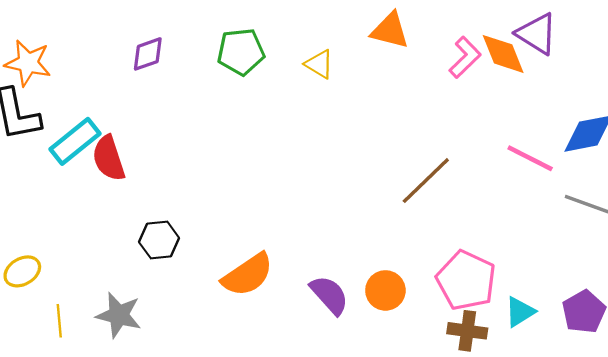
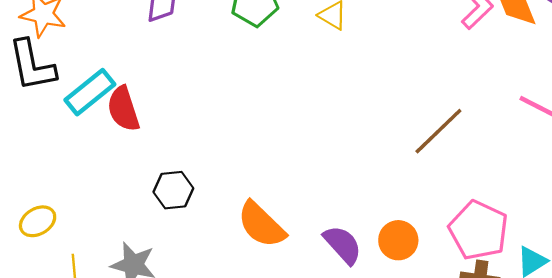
orange semicircle: (248, 275) -> (261, 225), turned 78

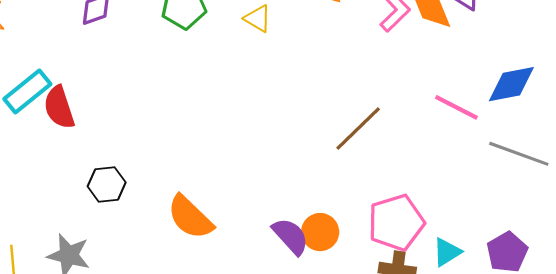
pink pentagon: (478, 230) -> (396, 223), turned 30
purple semicircle: (343, 245) -> (291, 236), moved

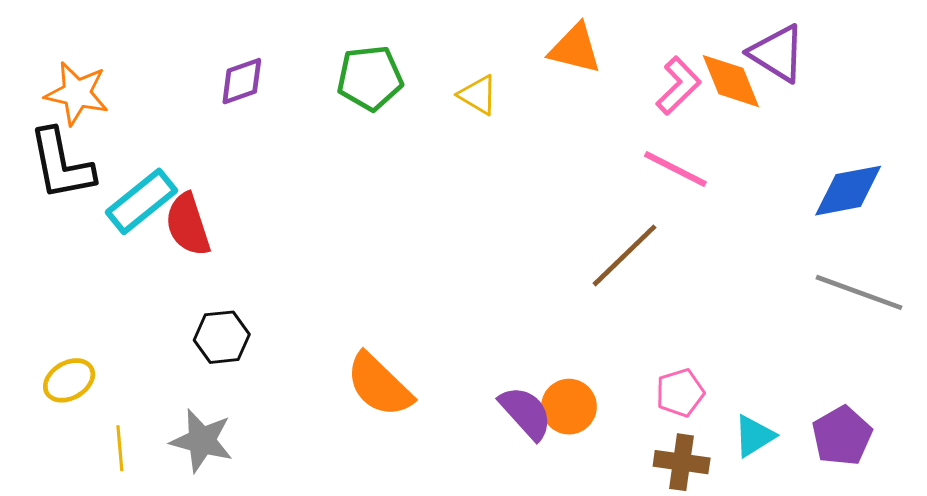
pink line: (456, 107) -> (675, 169), moved
black hexagon: (107, 184) -> (222, 337), moved
pink pentagon: (396, 223) -> (680, 393), size x0.6

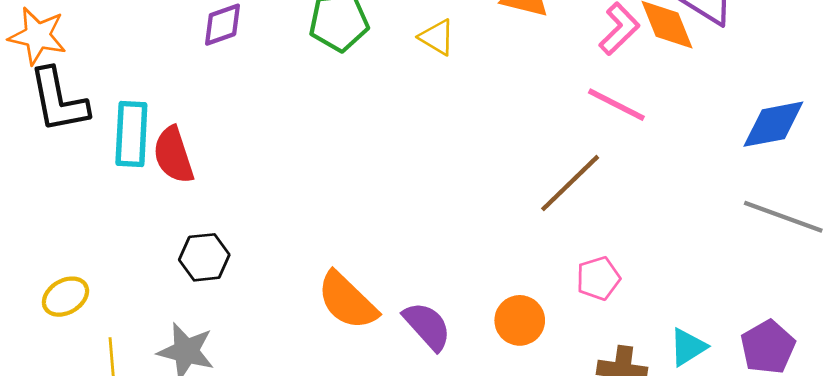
orange star: (77, 93) -> (37, 36), moved
cyan rectangle: (142, 201) -> (131, 134), turned -48
pink pentagon: (680, 393) -> (598, 278), moved
purple semicircle: (526, 413) -> (427, 326), moved

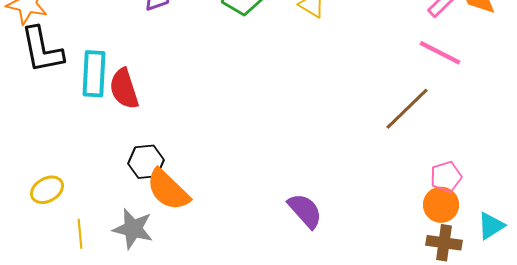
pink pentagon: (598, 278) -> (446, 177), moved
orange semicircle: (347, 301) -> (168, 190), moved
orange circle: (520, 320) -> (441, 205), moved

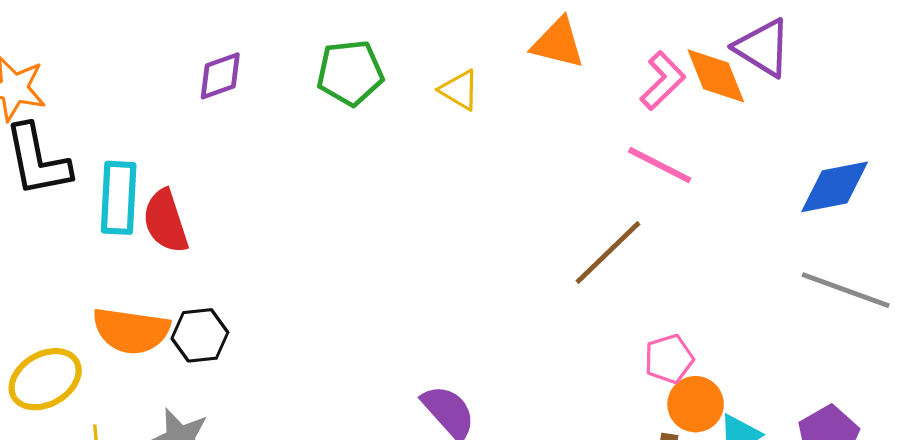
yellow ellipse: (47, 190) -> (45, 379), size x1.4
orange semicircle: (168, 190) -> (131, 331), moved, turned -36
orange circle: (441, 205) -> (696, 404), moved

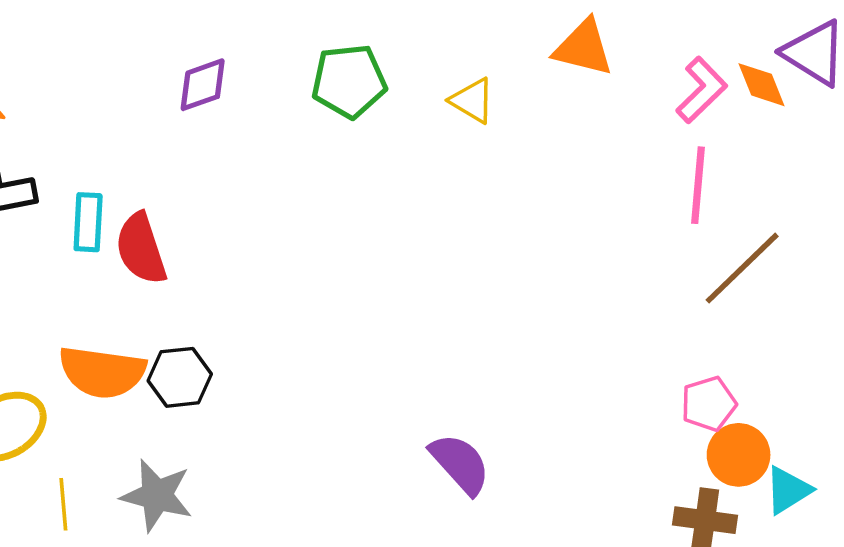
orange diamond: (716, 76) -> (761, 85), size x0.7
pink line: (660, 165) -> (698, 185), turned 68
cyan rectangle: (119, 198) -> (88, 222), size x0.7
brown line: (608, 253) -> (742, 268), moved

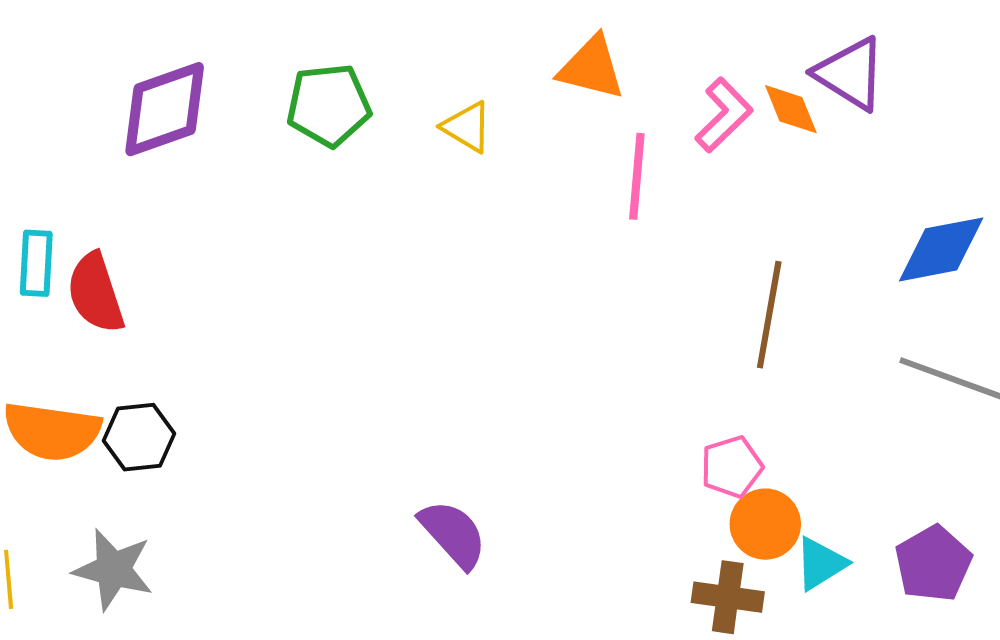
purple diamond: (203, 85) -> (165, 109), size x1.6
pink line: (698, 185) -> (637, 176), moved
brown line: (742, 268) -> (769, 315), turned -36

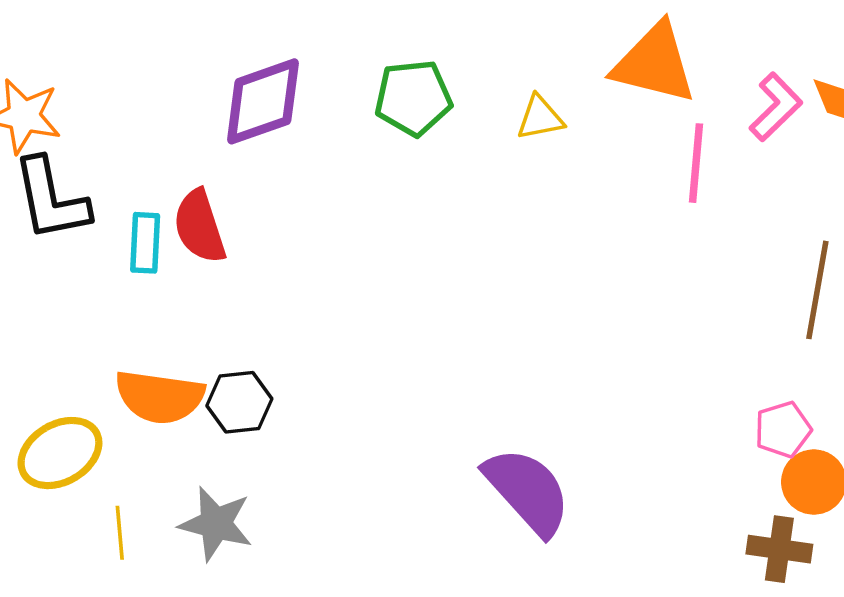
orange triangle: (591, 68) -> (654, 63), size x1.4
yellow triangle: (467, 127) -> (540, 118), turned -42
red semicircle: (96, 293) -> (199, 227), moved
purple semicircle: (453, 534) -> (527, 491), size x1.4

